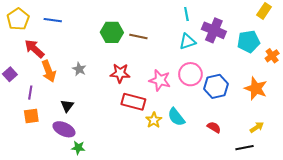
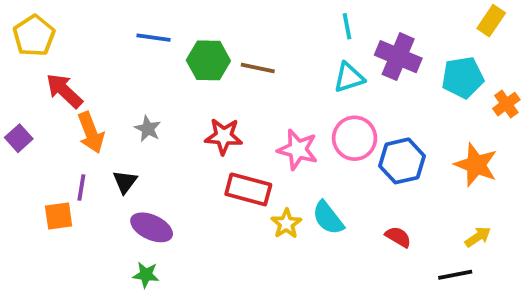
blue line: (53, 20) -> (153, 38), moved
purple line: (30, 93) -> (81, 188), moved
black triangle: (67, 106) -> (125, 182), moved
purple ellipse: (64, 129) -> (152, 227), moved

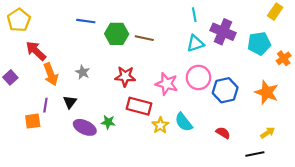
green star: (146, 275) -> (108, 122), moved

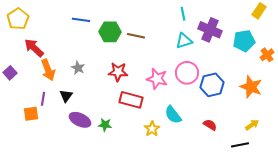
green star: (108, 122) -> (105, 125), moved
yellow star: (160, 125) -> (152, 129), moved

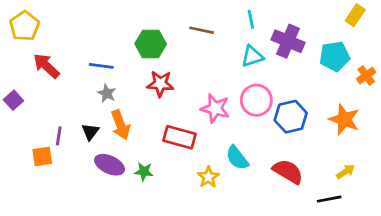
blue line: (81, 20) -> (101, 66), moved
brown line: (136, 36) -> (201, 30), moved
orange arrow: (48, 70) -> (121, 125), moved
red star: (118, 72) -> (160, 84), moved
red semicircle: (210, 125) -> (288, 172), size x1.6

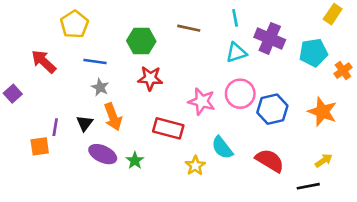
yellow pentagon: (24, 26) -> (74, 24), moved
green star: (144, 172) -> (135, 161), turned 30

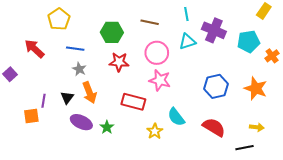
pink circle: (240, 94) -> (157, 53), moved
yellow arrow: (324, 161) -> (257, 127), turned 40

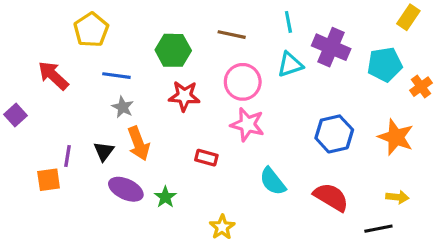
red rectangle: (133, 102) -> (206, 158), size x0.6
yellow star: (155, 131) -> (222, 227), moved

